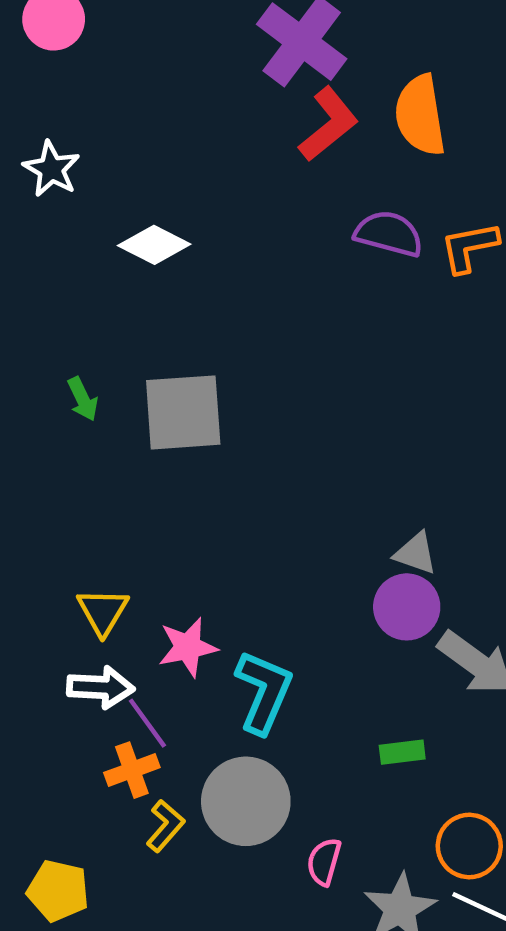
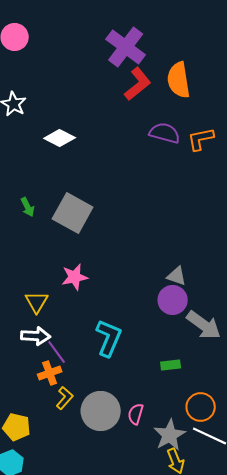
gray square: (183, 412) -> (73, 213), turned 33
pink star: (188, 647) -> (75, 277), moved
gray circle: (246, 801) -> (101, 411), moved

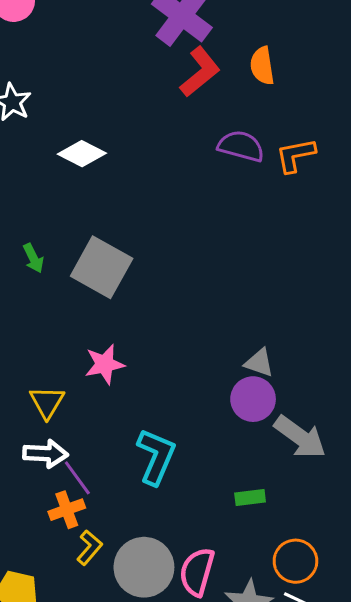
orange semicircle: (179, 80) -> (262, 66), size x0.7
pink semicircle: (136, 414) -> (197, 572), size x1.5

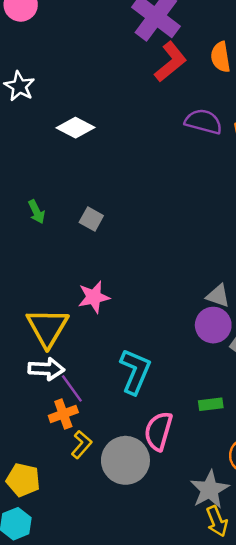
gray square: (102, 267) -> (91, 219), size x0.5
yellow triangle: (47, 402) -> (47, 327), size x1.5
pink semicircle: (197, 572) -> (158, 431), moved

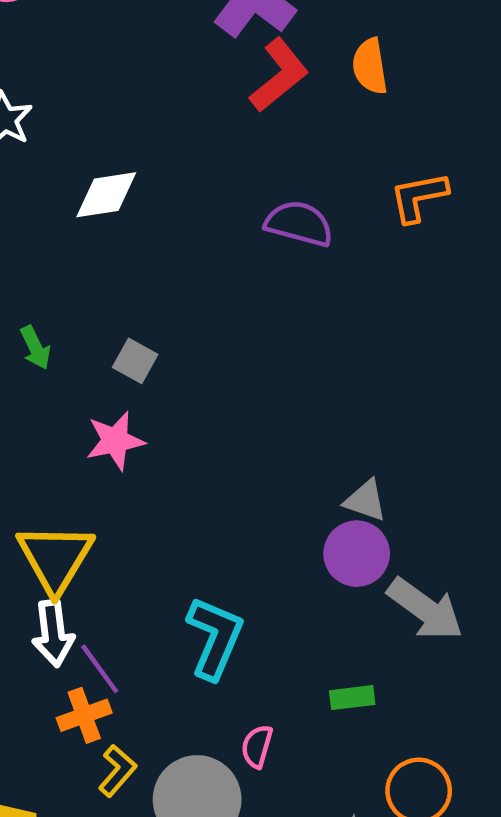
purple semicircle: (203, 122) -> (299, 224), moved
white diamond: (75, 128) -> (106, 195), turned -36
pink star: (94, 297) -> (115, 441), moved
white arrow: (46, 369) -> (53, 633), turned 80
pink semicircle: (158, 431) -> (257, 746), size x0.6

